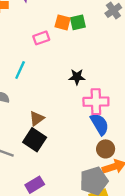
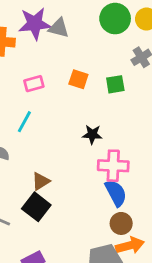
orange square: (63, 22) -> (78, 79), moved
green square: (78, 22) -> (115, 84), moved
pink rectangle: (41, 38) -> (34, 84), moved

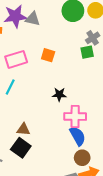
pink rectangle: (34, 84) -> (16, 59), size x1.5
green square: (115, 84) -> (87, 52), moved
brown triangle: (41, 181) -> (23, 129), turned 40

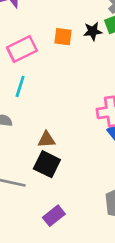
black star: (59, 94) -> (93, 31), moved

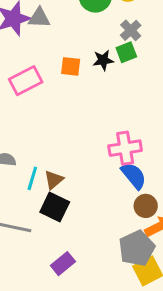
cyan line: (20, 86) -> (32, 178), moved
brown triangle: (46, 139) -> (54, 180), turned -36

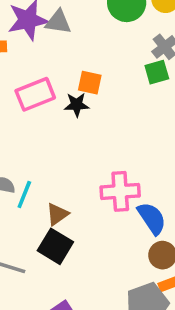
black star: (103, 60) -> (77, 105), moved
pink cross: (125, 148) -> (120, 191), moved
cyan line: (32, 178) -> (24, 194), moved

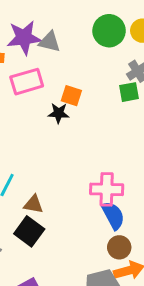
pink rectangle: (35, 94) -> (27, 82), moved
pink cross: (120, 191) -> (107, 189), moved
brown triangle: (57, 214) -> (33, 204), turned 40

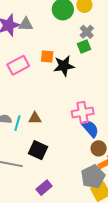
pink rectangle: (27, 82) -> (18, 65), moved
black star: (59, 113) -> (64, 66), moved, size x1.5
brown triangle: (33, 204) -> (35, 118), moved

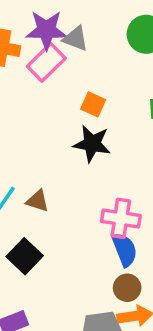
pink rectangle: (18, 65) -> (46, 62), moved, turned -35
black star: (64, 66) -> (92, 144), moved

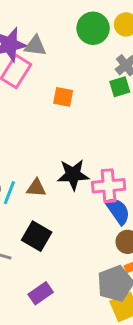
black star: (92, 144) -> (73, 175), moved

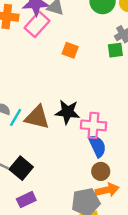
brown triangle: (36, 188) -> (37, 117), size x1.6
black square: (37, 236) -> (21, 168), moved

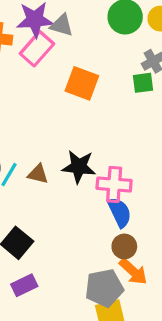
orange square: (70, 50) -> (82, 83), size x1.5
brown triangle: (37, 117) -> (38, 174), size x0.6
orange arrow: (107, 190) -> (133, 271), turned 55

